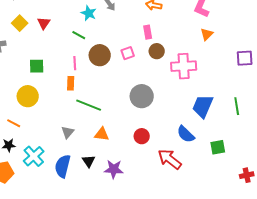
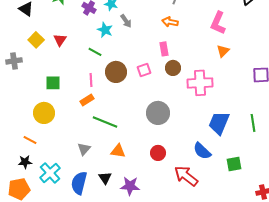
orange rectangle: (71, 83) -> (87, 100), turned 56

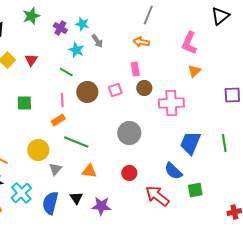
yellow circle: (44, 113) -> (38, 150), moved
green square: (234, 164) -> (195, 190), moved

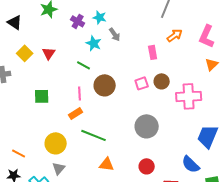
orange arrow: (141, 42) -> (175, 35), moved, turned 133
pink rectangle: (135, 69) -> (153, 52), moved
pink square: (115, 90) -> (142, 83), moved
gray triangle: (55, 169) -> (59, 168), moved

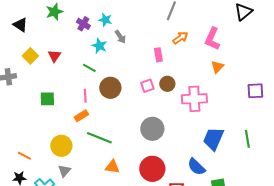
red circle: (147, 166) -> (152, 169), size x1.6

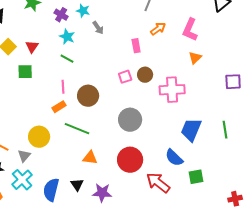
cyan star: (99, 46) -> (67, 37), moved
brown circle: (110, 88) -> (88, 96), moved
green square: (47, 99) -> (25, 72), moved
gray triangle: (64, 171) -> (24, 156), moved

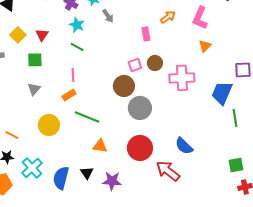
brown circle: (88, 96) -> (124, 86), moved
blue trapezoid: (191, 130) -> (222, 93), moved
gray triangle: (24, 156) -> (34, 89), moved
green square: (196, 177) -> (236, 165), moved

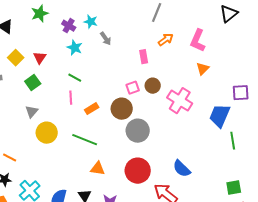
green line: (77, 47) -> (75, 78), moved
green square: (35, 60) -> (33, 83), turned -35
pink cross: (182, 78) -> (180, 101), turned 35
orange rectangle: (69, 95) -> (92, 109), moved
yellow circle: (49, 125) -> (47, 133), moved

